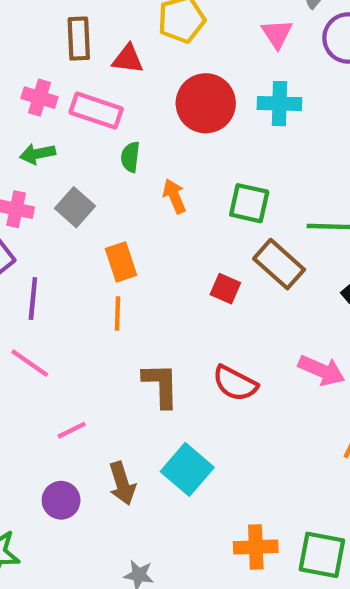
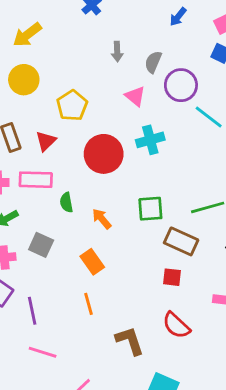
red triangle: (128, 59) -> (46, 141), turned -35
orange rectangle: (121, 262) -> (92, 262), moved
red square: (225, 289) -> (172, 277), moved
red semicircle: (235, 383) -> (176, 325), turned 32

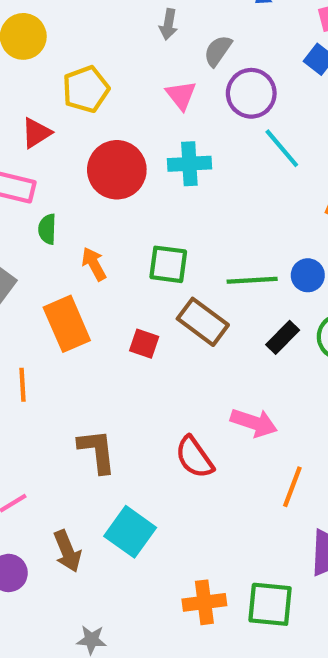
orange rectangle: (92, 262) -> (67, 324), size x1.4
red square: (172, 277) -> (144, 344), moved
orange line: (88, 304) -> (23, 385), moved
red semicircle: (176, 325) -> (194, 457), moved

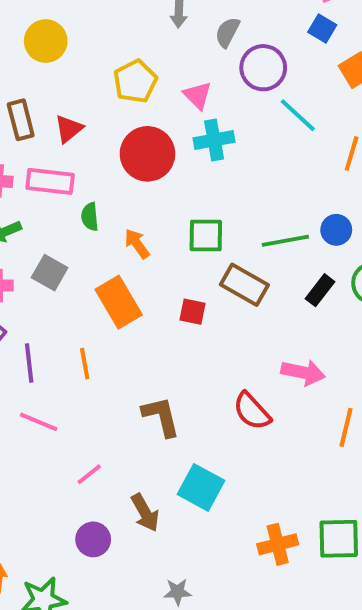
yellow pentagon: (86, 89) -> (135, 81), moved
pink triangle: (181, 95) -> (198, 95), moved

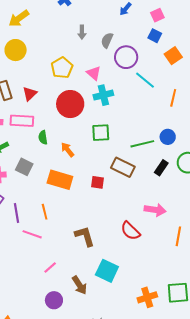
green square: (206, 236) -> (101, 133), moved
orange rectangle: (119, 302) -> (60, 180), turned -40
pink line: (39, 422) -> (32, 234), moved

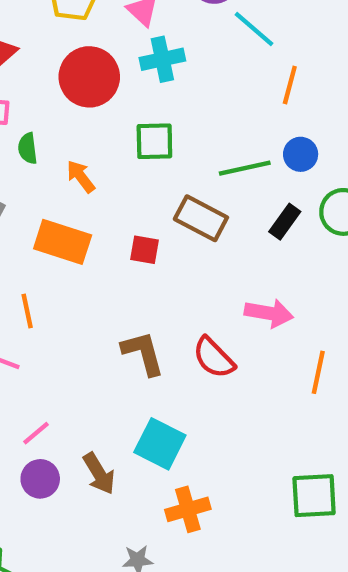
orange line: (173, 98) -> (290, 85), moved
brown L-shape: (85, 236) -> (143, 353), moved
orange cross: (147, 297) -> (188, 509), moved
purple circle: (54, 300) -> (40, 479), moved

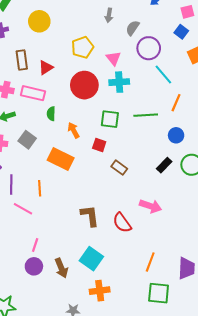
green line: (245, 168) -> (146, 115), moved
brown rectangle: (201, 218) -> (119, 168), moved, size x0.7
red square: (145, 250) -> (99, 145), moved
orange line: (318, 372) -> (150, 262), moved
pink line: (36, 433) -> (35, 245), turned -40

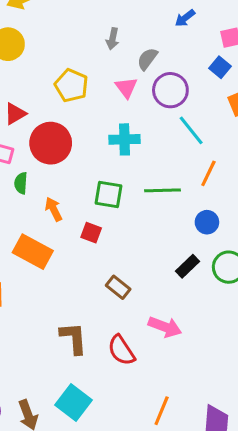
yellow pentagon: (83, 47) -> (71, 85), turned -30
pink triangle: (113, 58) -> (126, 88), moved
red circle: (84, 85) -> (51, 143), moved
brown rectangle: (119, 168) -> (118, 287), moved

